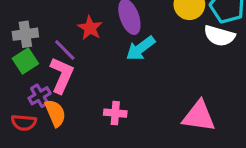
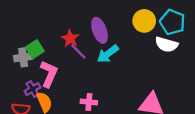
gray cross: (25, 34) -> (23, 57), moved
purple line: (65, 50) -> (78, 51), moved
green square: (25, 61) -> (35, 49), moved

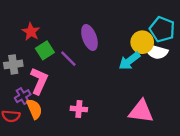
yellow circle: (144, 21) -> (142, 42), moved
red star: (70, 39) -> (31, 32), moved
green square: (35, 49) -> (45, 50), moved
cyan arrow: (108, 54) -> (129, 61), moved

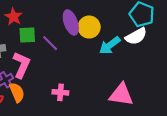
yellow circle: (142, 42) -> (89, 27), moved
green square: (45, 50) -> (27, 35), turned 30
white semicircle: (156, 52) -> (136, 36), turned -45

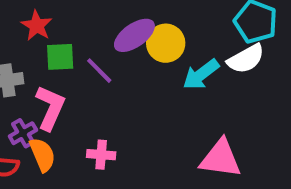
purple ellipse: (71, 22) -> (134, 35), turned 75
pink cross: (60, 92) -> (101, 155), moved

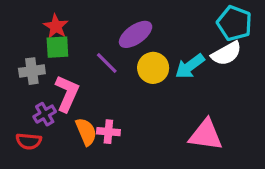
yellow circle: (166, 43) -> (153, 68), moved
green square: (60, 57) -> (57, 47), moved
orange semicircle: (42, 155) -> (86, 132), moved

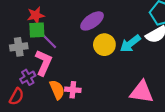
red star: (56, 26) -> (36, 15), turned 30
purple line: (107, 63) -> (49, 41), moved
red semicircle: (29, 141) -> (17, 96), turned -66

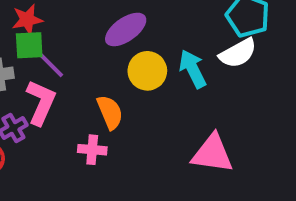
cyan arrow: (130, 44) -> (193, 69), turned 100
orange semicircle: (57, 90) -> (110, 112), moved

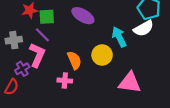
purple ellipse: (126, 29) -> (83, 16), turned 65
green square: (29, 45) -> (47, 17), moved
yellow circle: (147, 71) -> (102, 55), moved

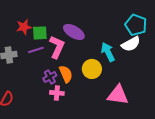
purple line: (42, 35) -> (36, 50), turned -63
pink L-shape: (37, 55) -> (57, 47), moved
purple cross: (22, 69) -> (50, 77), moved

